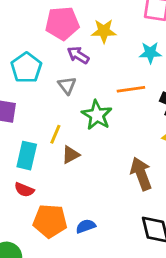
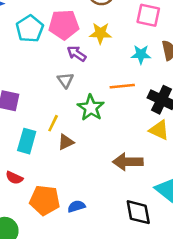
cyan pentagon: (26, 68) -> (30, 29), moved
brown arrow: (141, 174) -> (128, 162), turned -72
red semicircle: (24, 190) -> (14, 178), moved

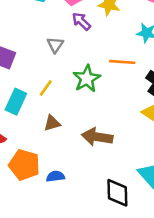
gray triangle: (65, 80) -> (55, 45), moved
brown triangle: (66, 142) -> (52, 123), moved
brown arrow: (128, 162) -> (97, 137), moved

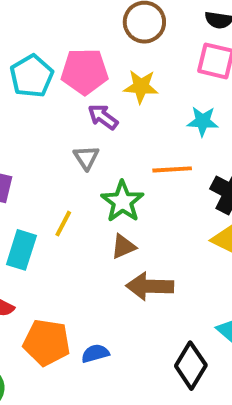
gray triangle: (55, 45) -> (86, 158), moved
brown triangle: (52, 123) -> (123, 247), moved
black diamond: (117, 193) -> (191, 366), turned 40

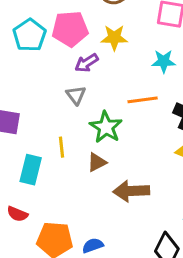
purple arrow: (103, 117) -> (87, 63), turned -65
yellow line: (63, 224) -> (61, 147), turned -30
brown triangle: (123, 247) -> (97, 162), moved

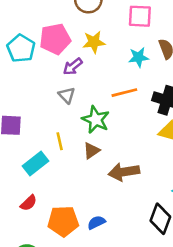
cyan rectangle: (31, 170) -> (35, 164), turned 45
red semicircle: (17, 214) -> (29, 203), turned -60

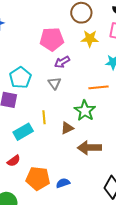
yellow star: (94, 42) -> (90, 39), moved
cyan pentagon: (21, 48) -> (20, 78), moved
green star: (96, 120) -> (85, 111), moved

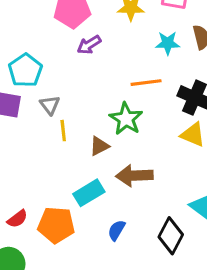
gray triangle: (54, 83) -> (50, 105), moved
cyan rectangle: (23, 132) -> (89, 193), moved
red semicircle: (14, 161) -> (17, 219), moved
blue semicircle: (63, 183) -> (117, 230), moved, turned -40

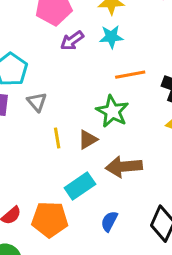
cyan star: (168, 43) -> (111, 37), moved
yellow line: (63, 131) -> (57, 138), moved

